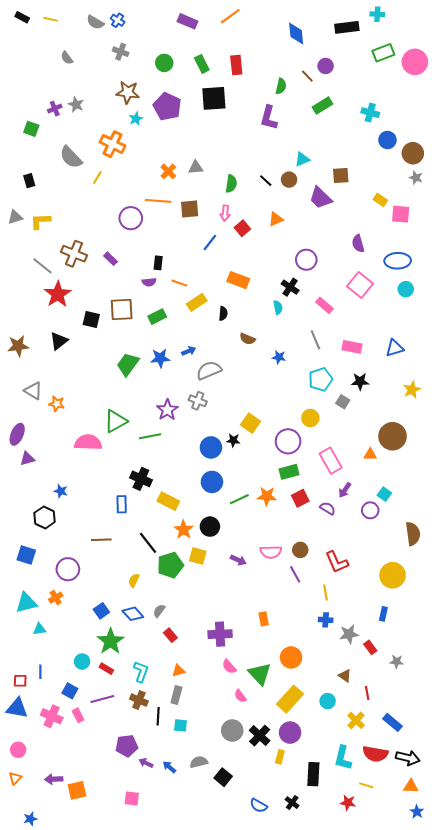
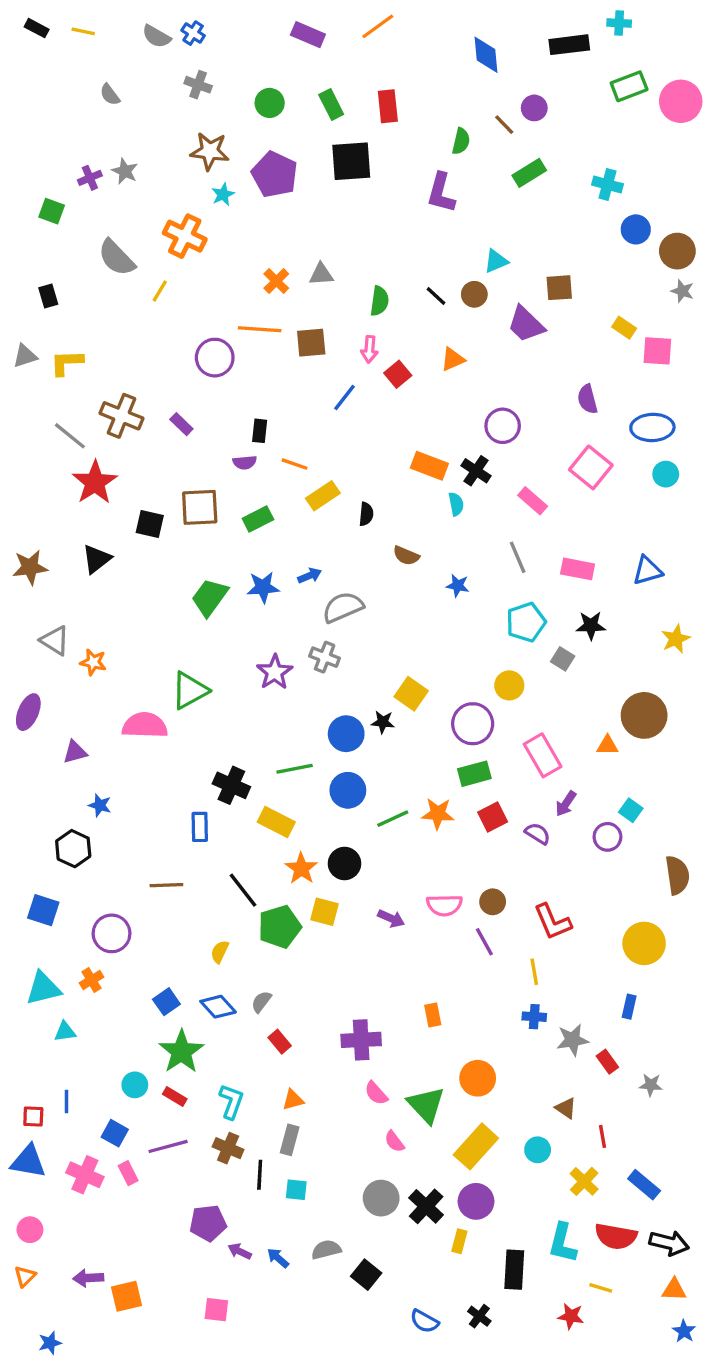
orange rectangle: (238, 280) -> (429, 466), moved
green line: (150, 436) -> (295, 769), moved
purple triangle: (27, 459) -> (75, 752), moved

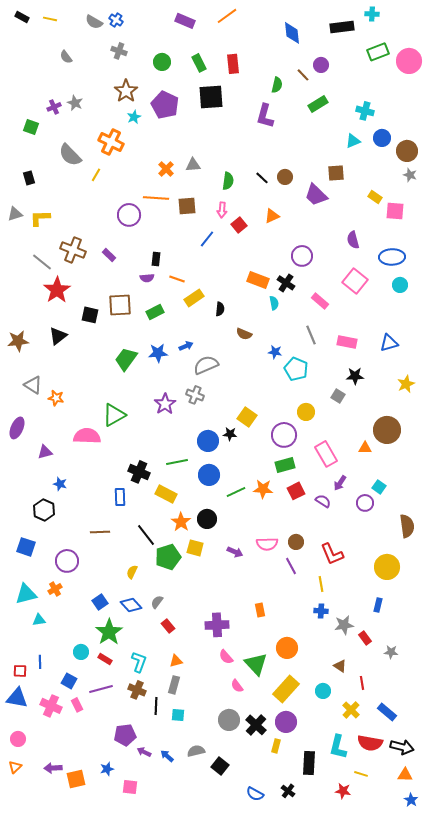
brown star: (210, 151) -> (126, 91), turned 30
cyan triangle: (496, 261) -> (353, 141), moved
cyan pentagon: (526, 622) -> (296, 369), moved, turned -30
blue star: (50, 1343) -> (107, 769), moved

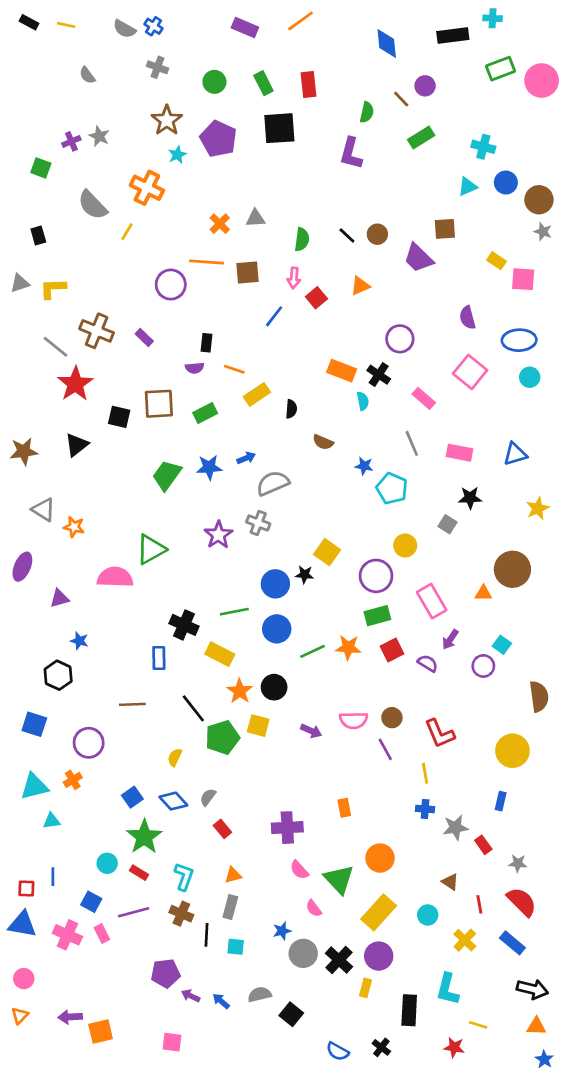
red semicircle: (370, 743) -> (522, 902), moved, turned -145
blue star: (107, 769) -> (282, 931), moved

